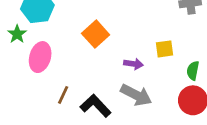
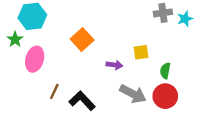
gray arrow: (136, 95) -> (133, 94), moved

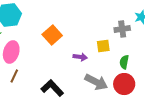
gray cross: (163, 13) -> (122, 29), moved
brown line: (54, 91) -> (14, 76), moved

